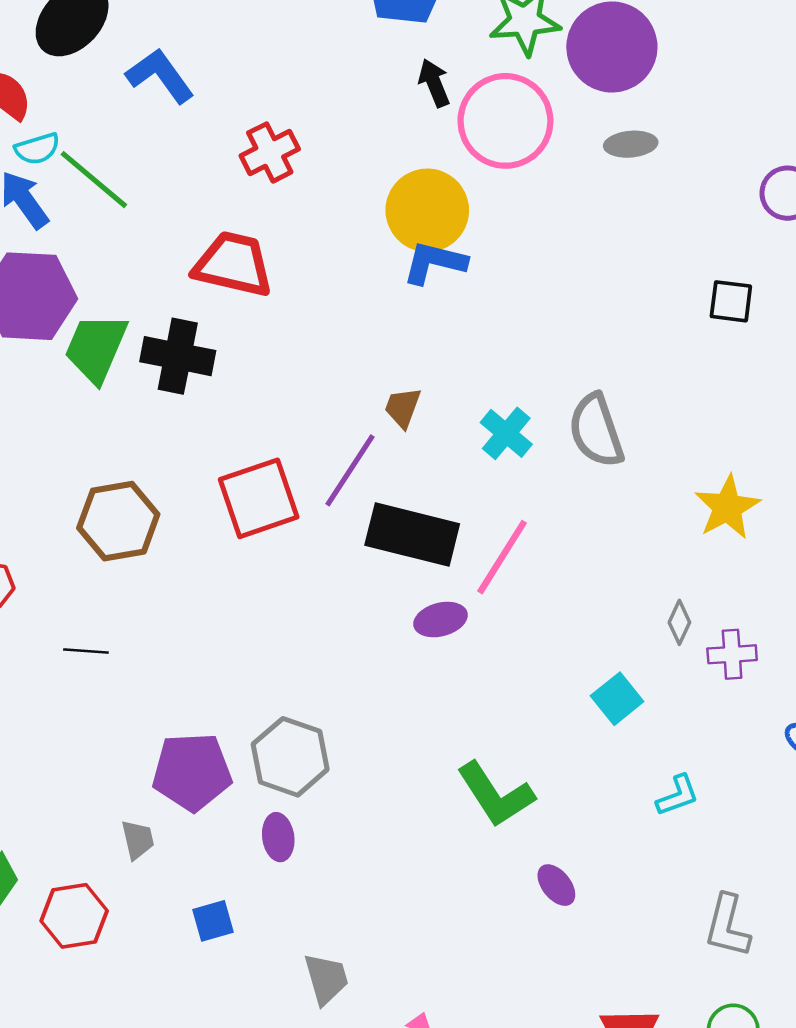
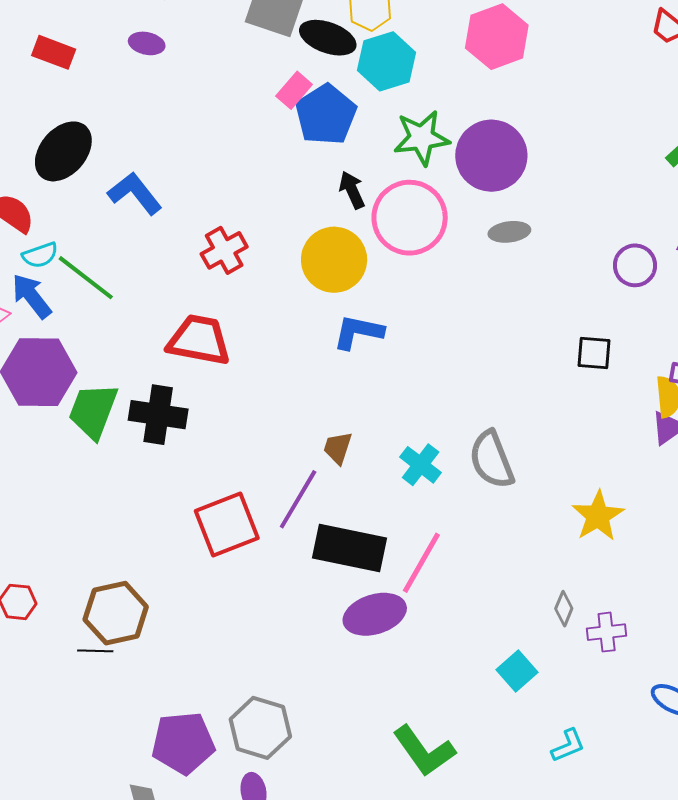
yellow circle: (427, 210) -> (334, 260), moved
brown hexagon: (118, 521) -> (116, 613), moved
purple ellipse: (441, 620) -> (375, 614), size x1.5

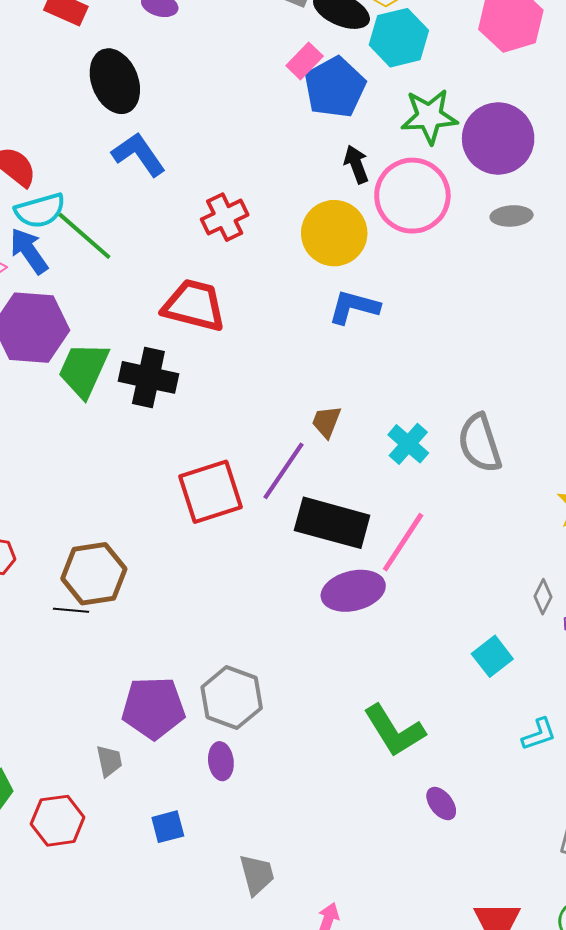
black ellipse: (63, 151) -> (115, 81), moved, turned -66
cyan semicircle: (40, 255) -> (40, 211), size x1.4

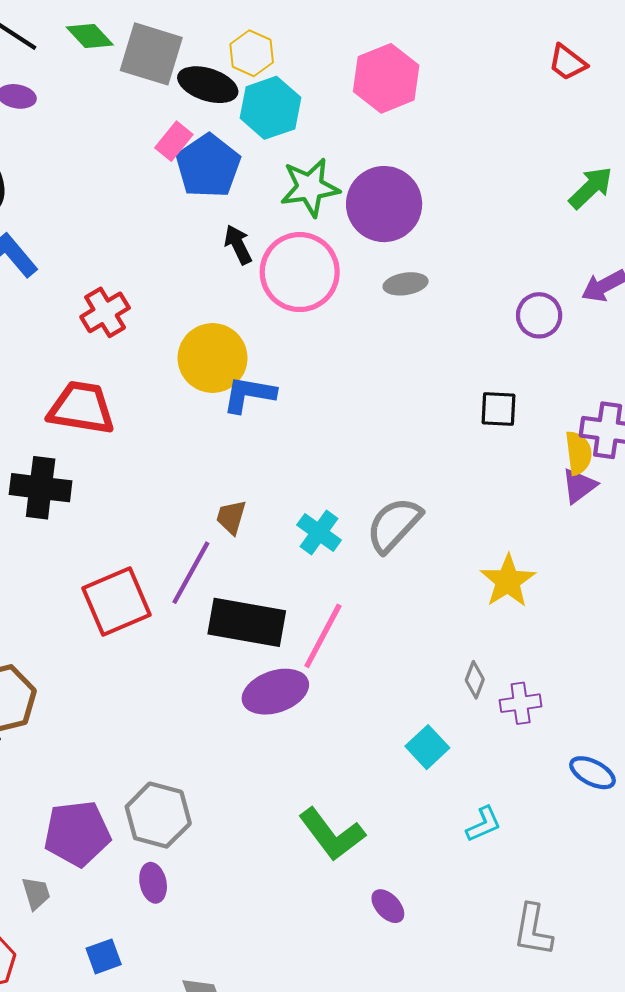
yellow circle: (334, 233) -> (213, 358), moved
gray semicircle: (480, 443) -> (394, 525), turned 66

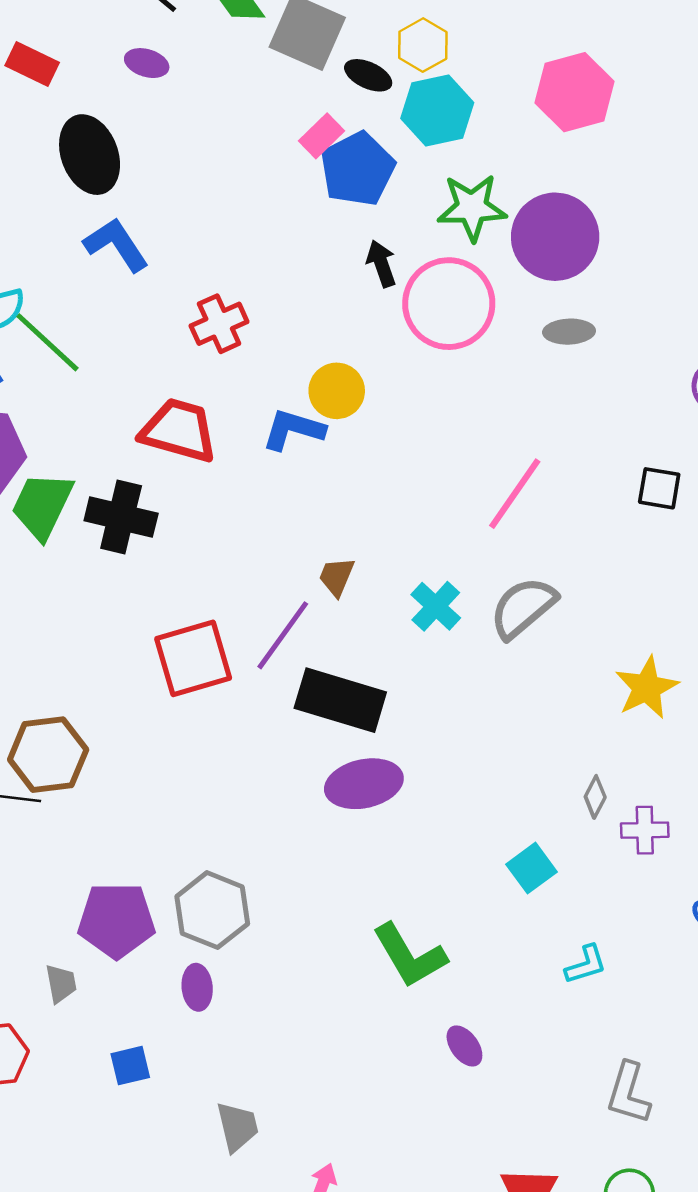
black ellipse: (208, 85) -> (368, 75), size x0.7
yellow circle: (213, 358) -> (337, 391), size x0.7
blue L-shape: (249, 394) -> (293, 430), moved
pink line: (323, 636) -> (515, 494), moved

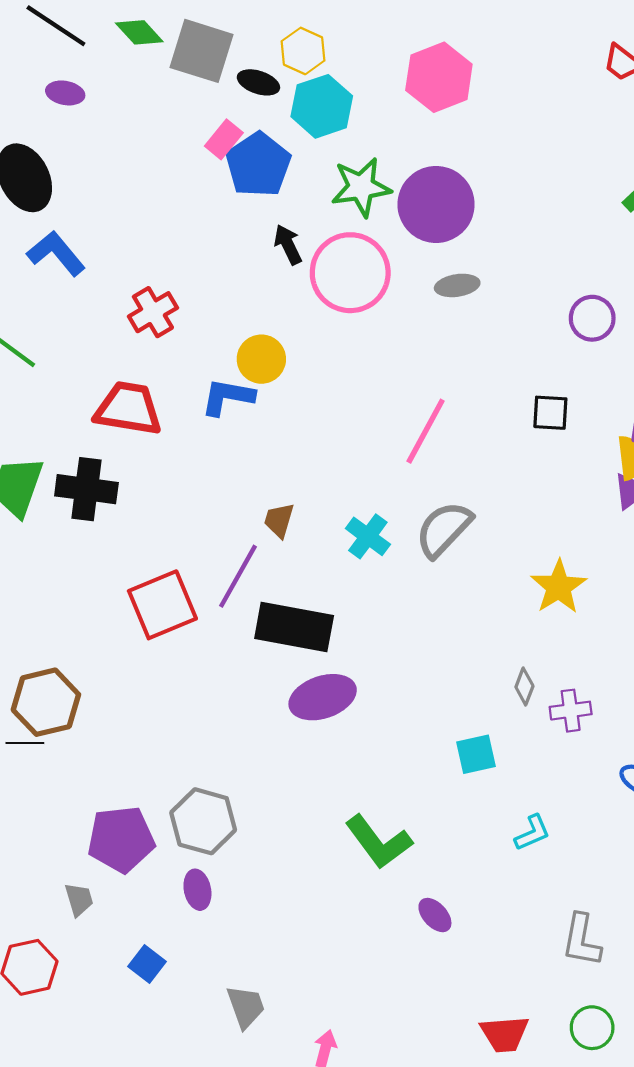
cyan square: (531, 868) -> (476, 754), turned 30
blue square: (130, 1066) -> (147, 964), turned -33

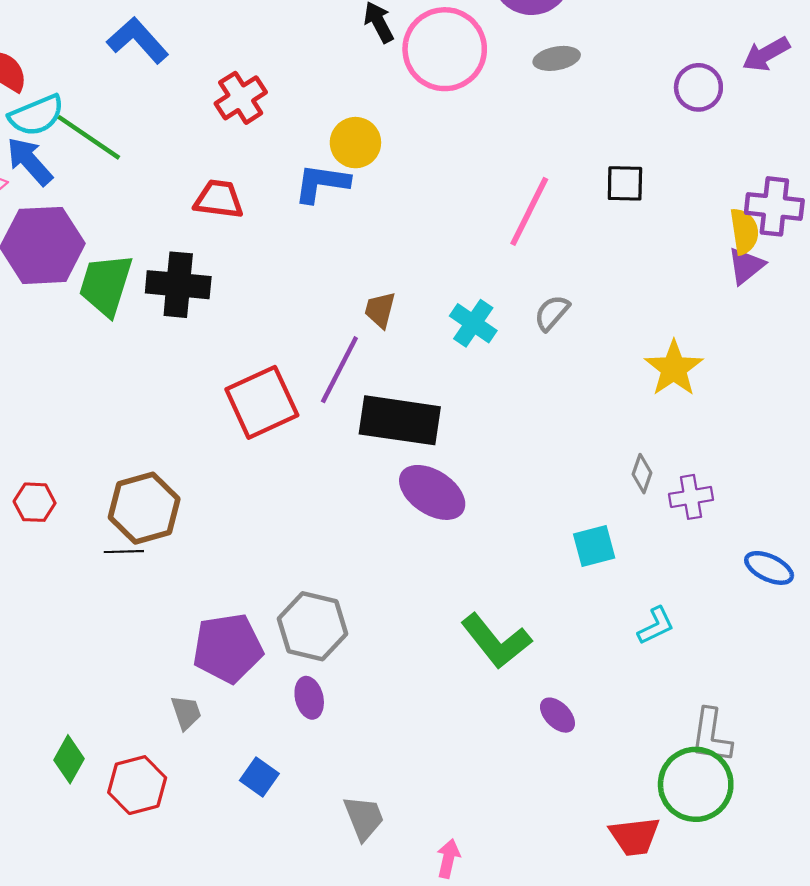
red trapezoid: (128, 409) -> (219, 199), size x0.7
black square: (550, 413) -> (625, 183), moved
gray semicircle: (444, 529) -> (552, 313), size x0.6
purple ellipse: (323, 697) -> (432, 492), turned 54
green circle: (592, 1028) -> (696, 784), moved, size x1.6

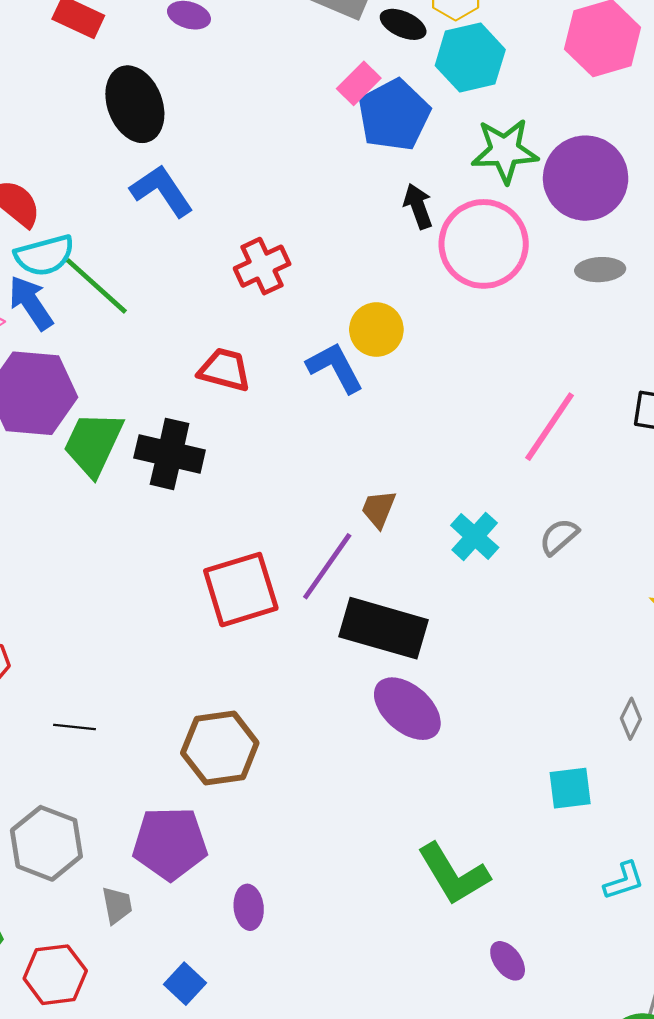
blue L-shape: (322, 183) -> (335, 367), turned 46
brown hexagon: (144, 508) -> (220, 748), moved
gray hexagon: (312, 626) -> (46, 843), moved

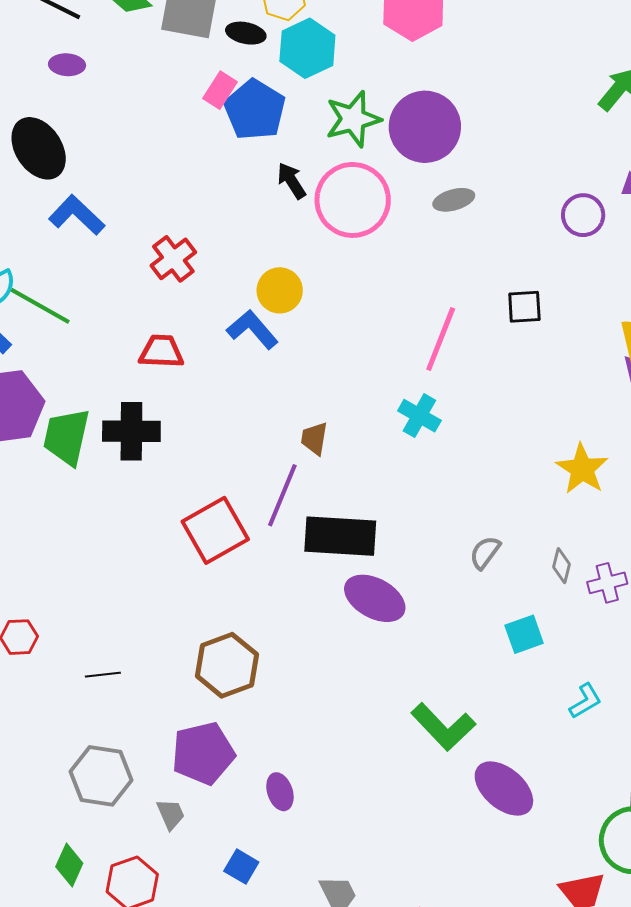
cyan cross: (475, 536) -> (419, 416), moved
gray semicircle: (559, 537) -> (485, 552), moved
purple ellipse: (508, 961) -> (504, 789), size x1.8

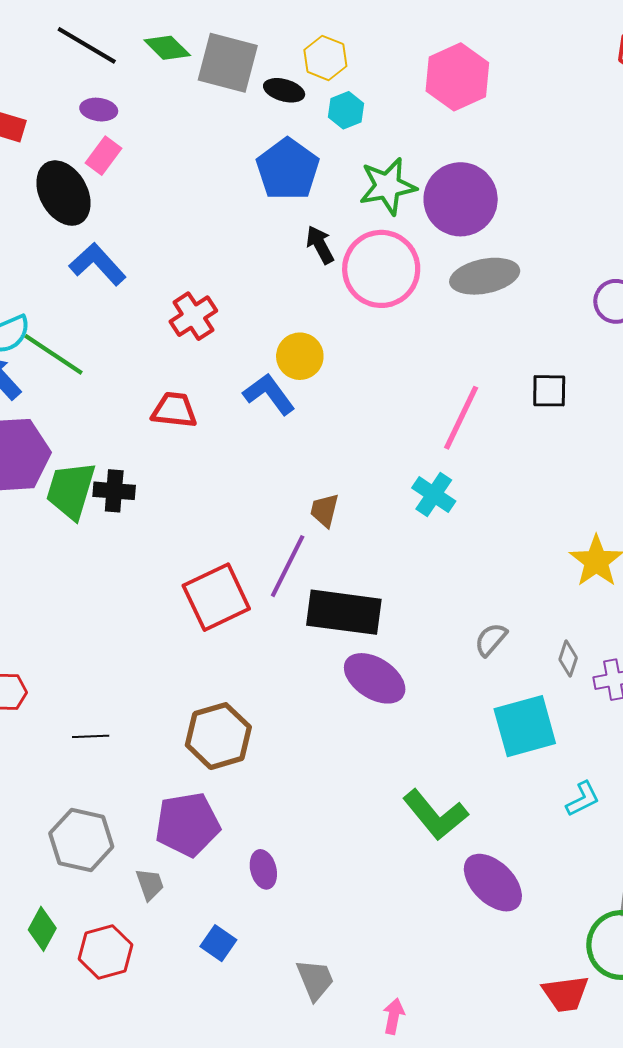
cyan hexagon: (307, 48) -> (346, 110), size x0.6
pink rectangle: (220, 90) -> (103, 156), moved
gray ellipse: (454, 200) -> (485, 276), size x1.6
black cross: (131, 431) -> (114, 491), moved, size x0.7
cyan square: (524, 634) -> (525, 726), size x1.6

